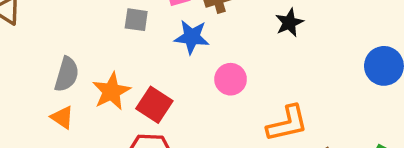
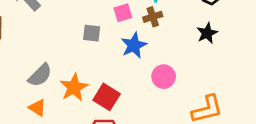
blue star: (192, 37) -> (134, 45), turned -30
gray semicircle: (67, 74) -> (40, 75), turned 30

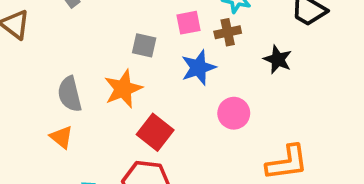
black star: (207, 33) -> (278, 59), moved, turned -30
gray semicircle: (40, 75) -> (70, 94), turned 115
orange star: (74, 87) -> (123, 89), moved

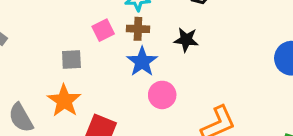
brown cross: (228, 32) -> (138, 29), turned 30
blue star: (198, 67) -> (142, 62), moved

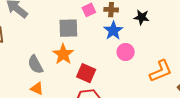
gray square: (71, 60) -> (68, 28), size x1.5

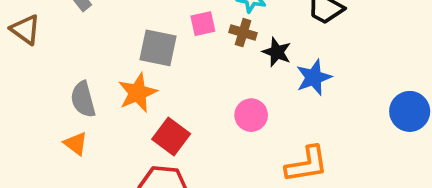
black star: (142, 17) -> (277, 52), moved
blue star: (113, 31) -> (314, 77), moved

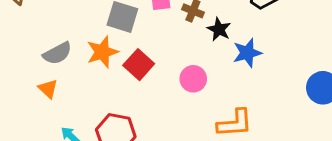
gray semicircle: (83, 99) -> (57, 53), turned -108
red square: (171, 136) -> (139, 65), moved

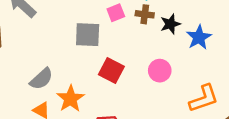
black star: (219, 29) -> (170, 24), turned -30
orange star: (102, 52) -> (70, 99), moved

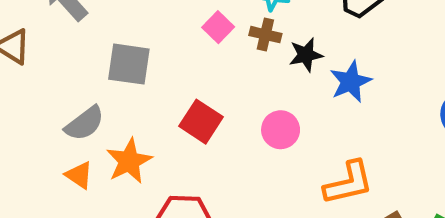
pink square: (116, 13) -> (218, 27), turned -30
gray square: (88, 35) -> (129, 64), moved

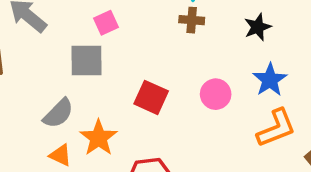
pink square: (218, 27) -> (106, 23), moved, turned 30
black star: (306, 55) -> (258, 27), moved
blue star: (351, 82) -> (270, 80), moved

